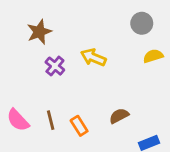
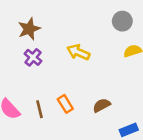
purple cross: (55, 66) -> (33, 57), moved
orange rectangle: (79, 126) -> (65, 104), moved

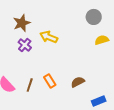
yellow arrow: (78, 52) -> (49, 37), moved
brown line: (39, 109) -> (30, 85), turned 32

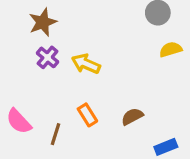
yellow arrow: (49, 37) -> (86, 64), moved
brown line: (30, 85) -> (56, 134), moved

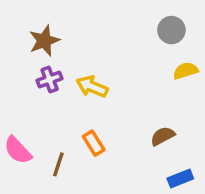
purple cross: (48, 57) -> (50, 80), turned 30
brown semicircle: (132, 117) -> (163, 136), moved

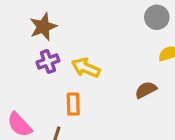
brown semicircle: (163, 136) -> (146, 90), moved
orange rectangle: (94, 143) -> (73, 104), moved, turned 30

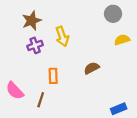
yellow arrow: (86, 68) -> (62, 36), moved, turned -132
brown semicircle: (146, 90) -> (92, 68), moved

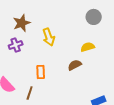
yellow semicircle: (122, 40) -> (88, 47), moved
purple cross: (35, 45) -> (16, 45), moved

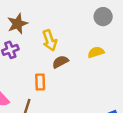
brown semicircle: (75, 65) -> (60, 62), moved

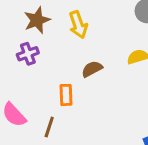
yellow arrow: (50, 40) -> (78, 25), moved

